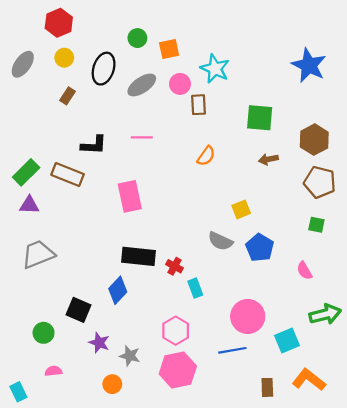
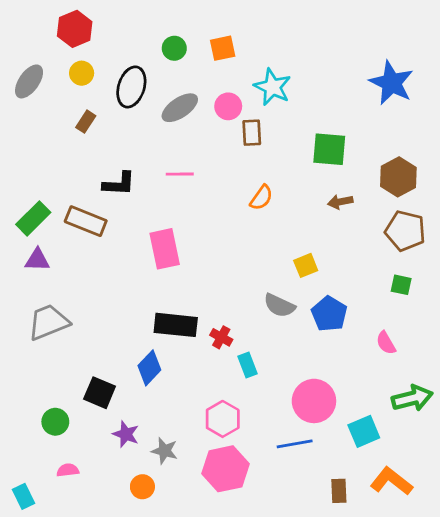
orange square: (169, 49) -> (223, 48), moved

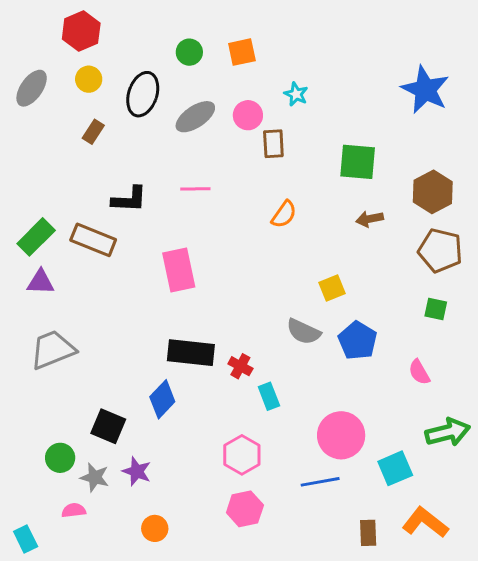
cyan star: (272, 87) -> (296, 94), size x0.6
gray star: (165, 451) -> (95, 477), moved
pink hexagon: (225, 469) -> (245, 509), size x0.7

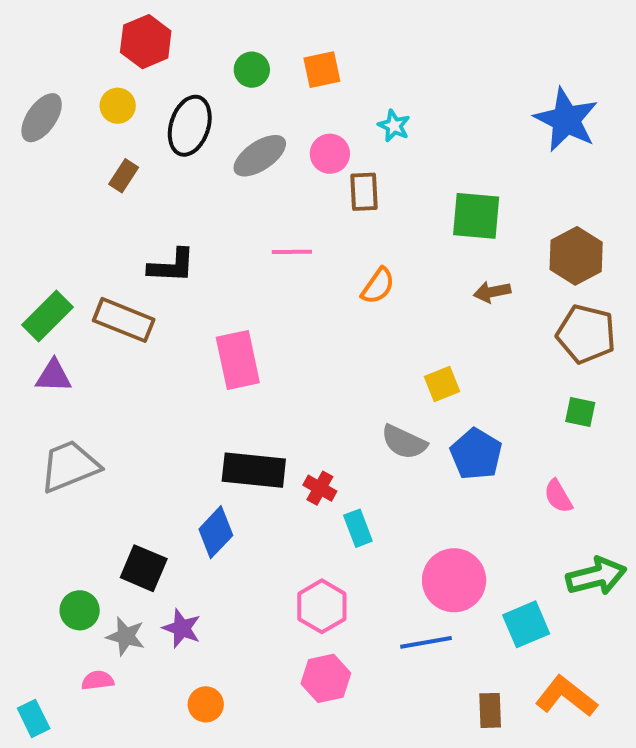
red hexagon: (81, 31) -> (146, 42), moved
pink line: (195, 189) -> (292, 252), moved

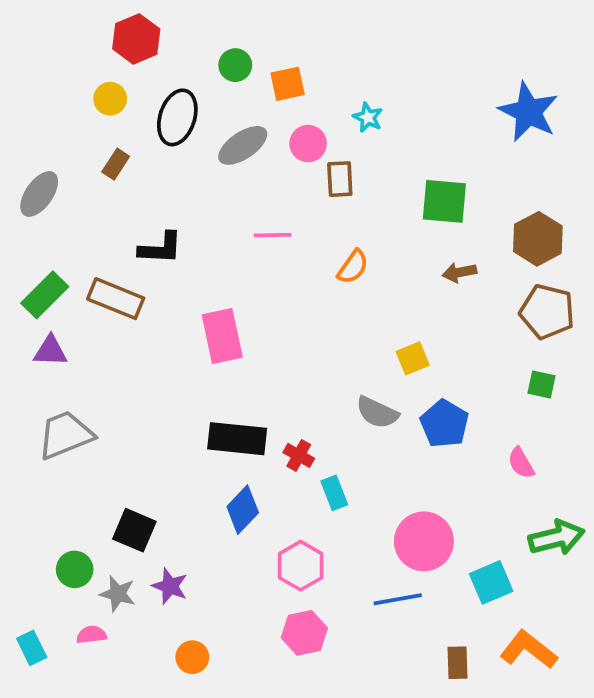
orange square: (322, 70) -> (288, 84), moved
gray ellipse: (42, 118) -> (39, 194), moved
blue diamond: (216, 532) -> (243, 510), moved
cyan rectangle: (34, 718) -> (32, 648), moved

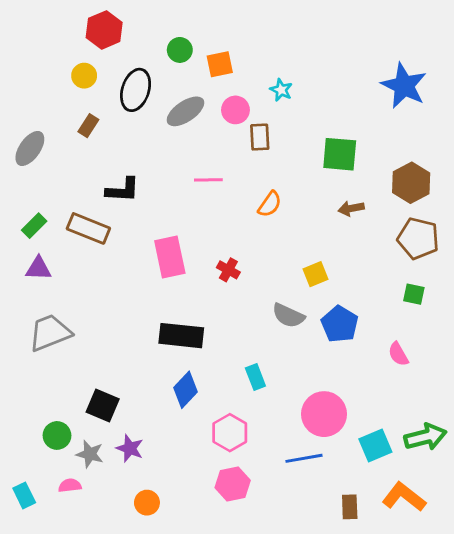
green rectangle: (45, 295) -> (34, 226), size x0.7
red cross: (299, 455) -> (228, 270), moved
green arrow: (556, 538) -> (425, 437), moved

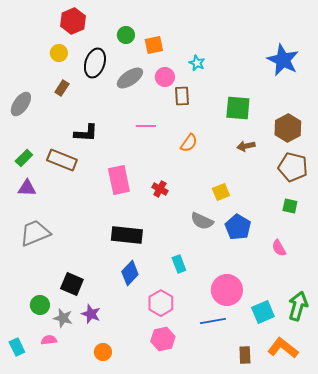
green arrow: (425, 437) -> (298, 306), turned -60

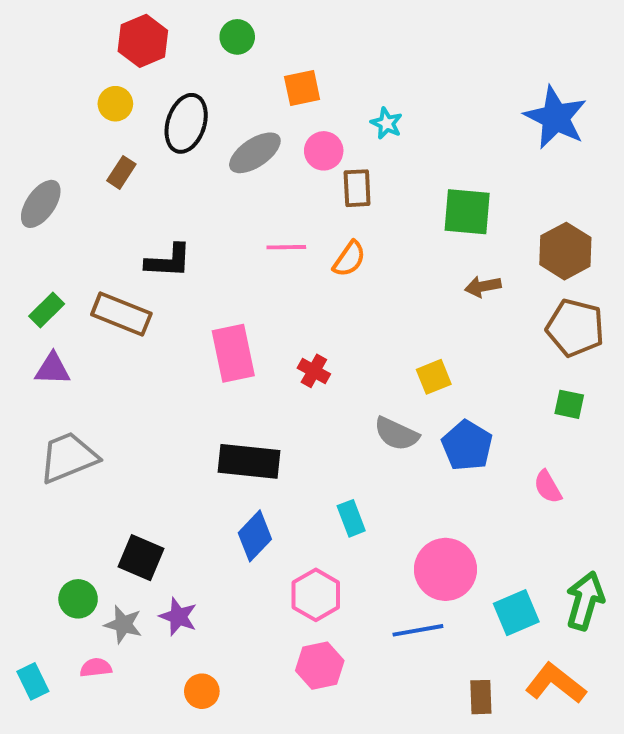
green circle: (126, 35) -> (237, 37), moved
orange semicircle: (189, 143) -> (349, 259), moved

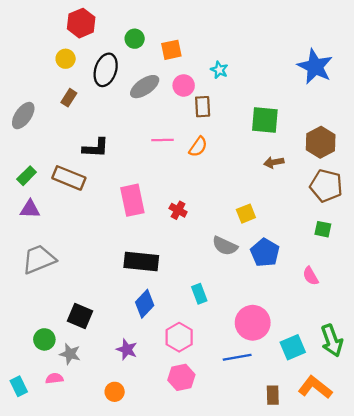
green circle: (237, 37) -> (135, 39), moved
green arrow: (585, 601) -> (332, 341), turned 144
purple star: (178, 617) -> (127, 349), moved

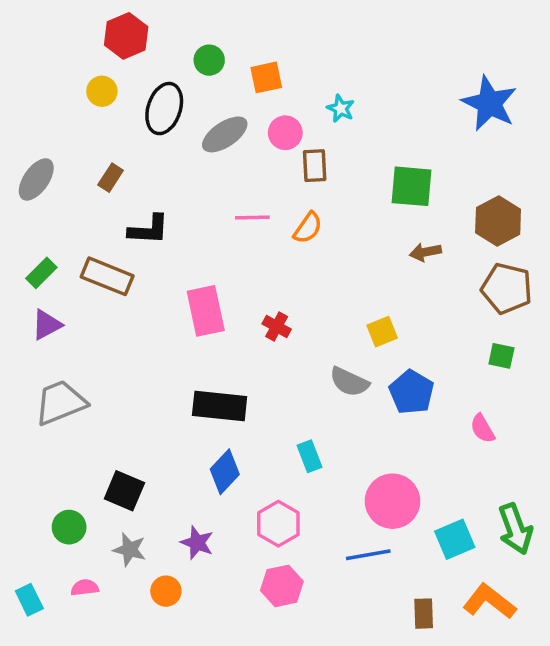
brown rectangle: (69, 98) -> (111, 178), moved
purple triangle: (30, 209) -> (47, 325), turned -30
gray star: (70, 354) -> (130, 550), moved
orange circle: (115, 392) -> (166, 591), moved

